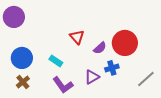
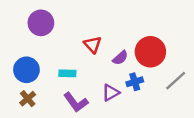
purple circle: (14, 17) -> (41, 23), moved
cyan rectangle: (56, 61) -> (67, 73), turned -32
gray line: (146, 79) -> (176, 81), moved

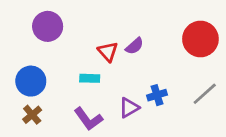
red circle: (150, 52) -> (200, 39), moved
purple semicircle: (120, 58) -> (135, 46), moved
cyan rectangle: (67, 73) -> (90, 78), moved

